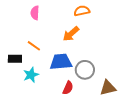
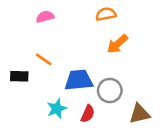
pink semicircle: (35, 13) -> (45, 17), turned 72
orange arrow: (71, 34) -> (117, 44), moved
cyan star: (31, 75) -> (57, 109), moved

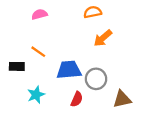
cyan star: (57, 109) -> (36, 95), moved

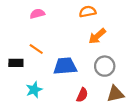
gray circle: (96, 79) -> (105, 66), moved
red semicircle: (77, 99) -> (82, 95), moved

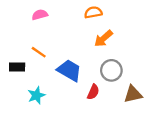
blue trapezoid: (65, 66) -> (69, 70), turned 35
brown triangle: (115, 94) -> (133, 94), moved
red semicircle: (82, 95) -> (93, 92), moved

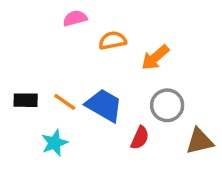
orange semicircle: (93, 12) -> (113, 40), moved
pink semicircle: (40, 15) -> (75, 18), moved
orange line: (39, 52) -> (65, 102), moved

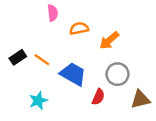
pink semicircle: (75, 18) -> (53, 13), turned 98
black rectangle: (26, 100) -> (18, 57), moved, turned -35
orange line: (65, 102) -> (42, 60), moved

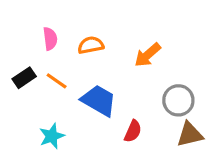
pink semicircle: (53, 13) -> (50, 39), moved
orange semicircle: (79, 28) -> (91, 45), moved
gray circle: (118, 74) -> (178, 100), moved

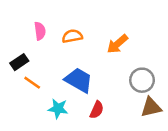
orange line: (57, 81) -> (32, 83), moved
red semicircle: (133, 131) -> (97, 110), moved
cyan star: (52, 136) -> (58, 109), moved, turned 30

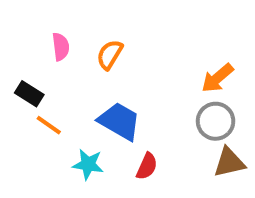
orange semicircle: (72, 36) -> (110, 55), turned -48
orange arrow: (117, 44) -> (217, 78), moved
black rectangle: (19, 62) -> (29, 94), turned 66

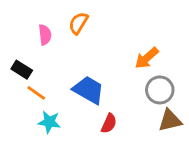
orange semicircle: (110, 55) -> (78, 23), moved
orange arrow: (217, 78) -> (147, 58), moved
cyan star: (88, 164) -> (49, 122), moved

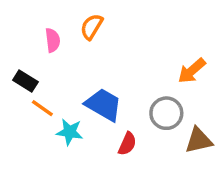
orange arrow: (147, 58) -> (192, 71), moved
gray circle: (160, 90) -> (166, 113), moved
cyan star: (49, 122) -> (70, 132), moved

